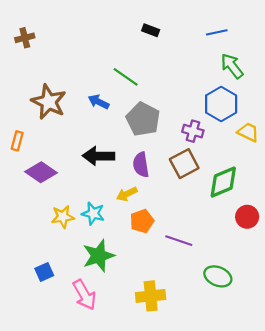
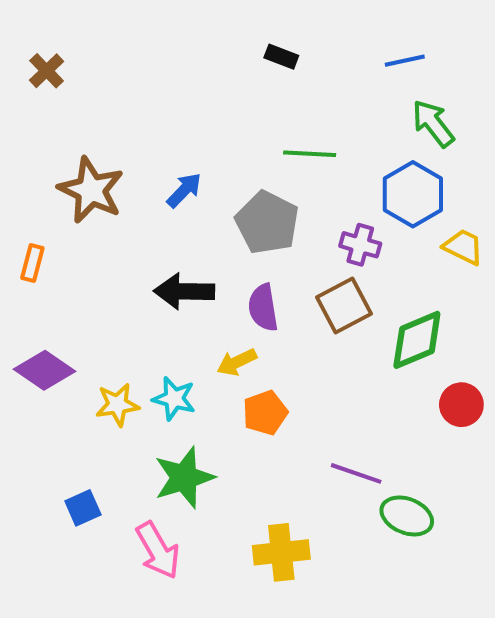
brown cross: (25, 38) -> (47, 71), turned -30
green line: (126, 77) -> (310, 154), moved, turned -32
blue arrow: (99, 102) -> (184, 190), turned 108
purple diamond: (41, 172) -> (45, 370), moved
purple line: (179, 241) -> (356, 473), moved

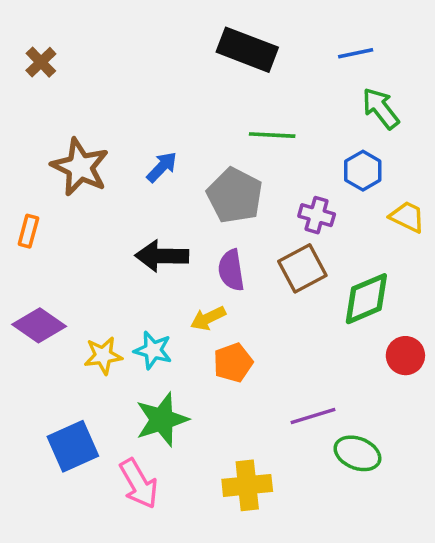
black rectangle: (281, 57) -> (247, 50), size x2.0
blue hexagon: (413, 194) -> (363, 171), size x0.7
purple line: (356, 473) -> (313, 416), turned -36
blue square: (83, 508) -> (73, 446), size x1.6

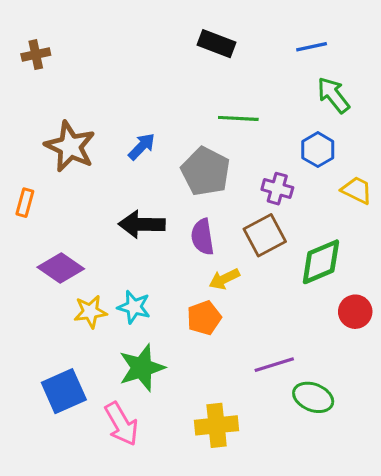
black rectangle: (247, 50) -> (217, 44), size x0.7
brown cross: (41, 62) -> (36, 55), turned 32
yellow arrow: (208, 318) -> (224, 279), moved
purple diamond: (39, 325) -> (61, 268), moved

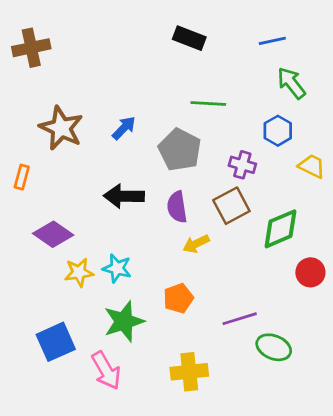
brown cross: (36, 55) -> (31, 48), size x1.5
orange pentagon: (204, 318) -> (178, 298), moved

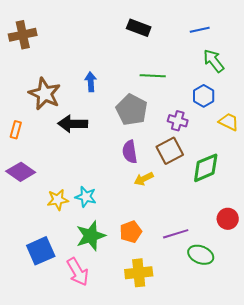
blue arrow: (124, 128) -> (91, 82), moved, turned -48
black arrow: (124, 196) -> (73, 124), moved
purple diamond: (53, 234) -> (21, 172), moved
red circle: (310, 272) -> (228, 219), moved
orange pentagon: (178, 298) -> (131, 232), moved

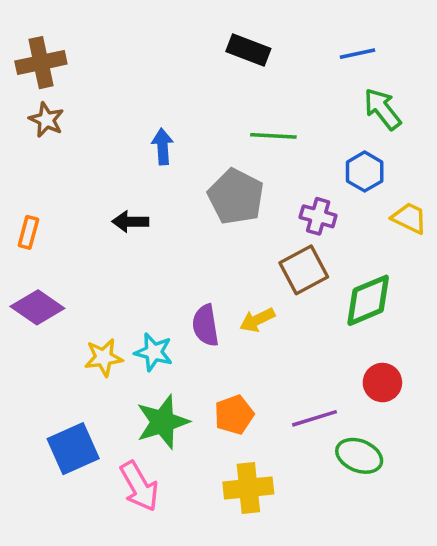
brown star: (45, 94) -> (46, 120), moved, size x0.6
black arrow: (73, 124) -> (130, 222), size x0.7
purple semicircle: (130, 152) -> (205, 325), moved
red circle: (228, 219) -> (382, 383), moved

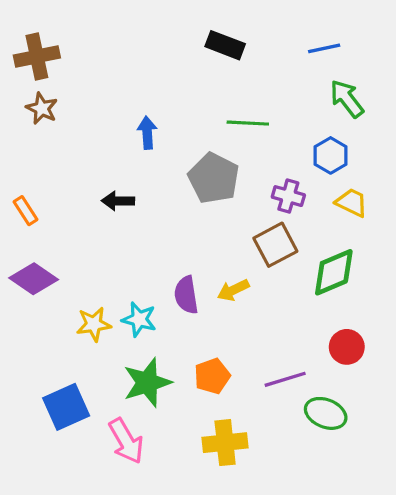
yellow trapezoid: (409, 218) -> (352, 203), moved
orange rectangle: (28, 232) -> (26, 211), turned -48

